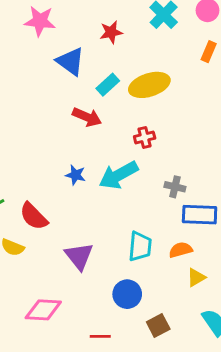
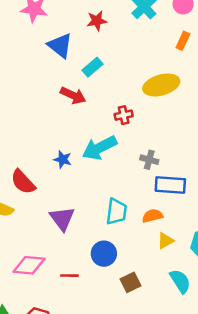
yellow ellipse: (149, 85) -> (161, 85), moved
blue star: (75, 175) -> (63, 159), moved
red line: (100, 336) -> (69, 276), moved

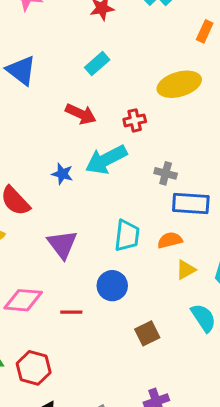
blue triangle: (60, 46) -> (21, 70), moved
red arrow: (73, 95) -> (81, 114), moved
brown square: (130, 282) -> (147, 333), moved

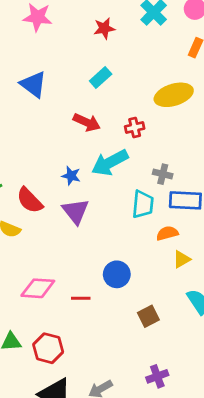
cyan trapezoid: (127, 236) -> (143, 204), moved
purple triangle: (62, 244) -> (76, 211), moved

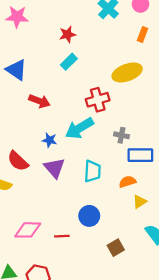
red star: (104, 28) -> (67, 34), moved
red arrow: (87, 122) -> (39, 101), moved
red cross: (135, 127) -> (98, 100), size x1.5
cyan trapezoid: (143, 204) -> (92, 171), moved

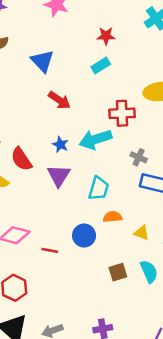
orange semicircle: (127, 182) -> (113, 217), moved
yellow triangle: (140, 202) -> (142, 233), turned 40
brown square: (116, 248) -> (118, 272), moved

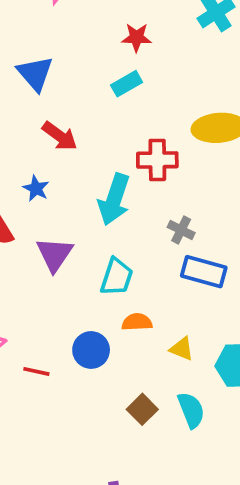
cyan arrow: (95, 139) -> (114, 199), turned -56
blue star: (60, 145) -> (36, 189), moved
brown square: (118, 272) -> (142, 409), turned -30

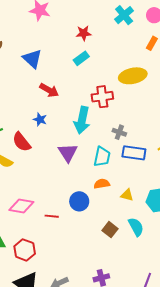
purple triangle: (55, 254) -> (68, 153), moved
cyan trapezoid: (117, 277) -> (102, 157), moved

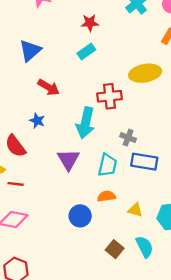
blue triangle: (32, 59) -> (30, 51), turned 35
red line: (52, 216) -> (16, 184), moved

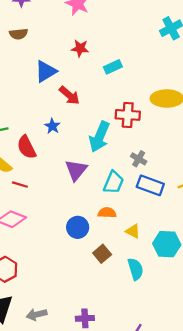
red star: (90, 23) -> (80, 48), moved
blue triangle: (30, 51) -> (46, 71), moved
brown square: (115, 249) -> (102, 254), moved

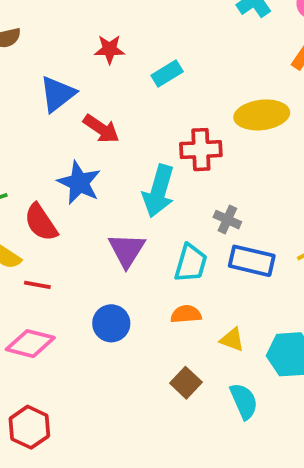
blue star: (52, 126) -> (79, 183), size x1.6
blue circle: (78, 227) -> (111, 323), moved

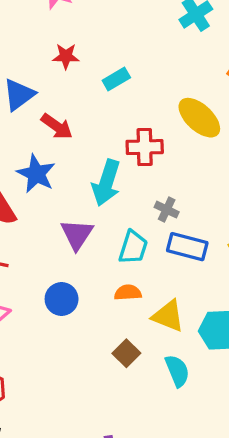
yellow ellipse: (262, 115) -> (199, 118), turned 48
yellow triangle: (232, 340) -> (168, 316), size x1.5

